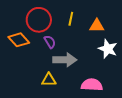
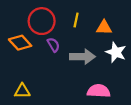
gray arrow: (65, 60) -> (82, 57), moved
yellow triangle: (49, 80) -> (22, 91), moved

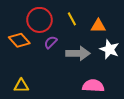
yellow line: (76, 20) -> (72, 19), turned -40
purple semicircle: (53, 45) -> (51, 42), turned -104

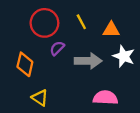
orange diamond: (19, 40) -> (25, 64), moved, turned 55
yellow triangle: (21, 86) -> (40, 98), moved, turned 35

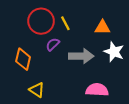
yellow line: (81, 22) -> (65, 23), moved

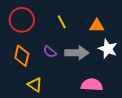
red circle: (41, 21) -> (22, 20), moved
purple semicircle: (53, 44) -> (50, 52), moved, turned -96

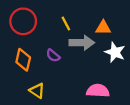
gray arrow: (77, 53) -> (82, 43), moved

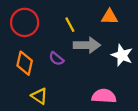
orange triangle: (103, 28) -> (110, 17), moved

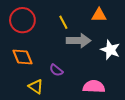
purple semicircle: (56, 59) -> (56, 70), moved
orange diamond: (25, 63) -> (22, 57), turned -35

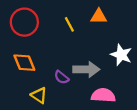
orange triangle: (99, 15) -> (99, 16), moved
gray arrow: (79, 41) -> (86, 69), moved

